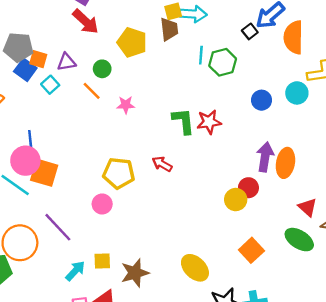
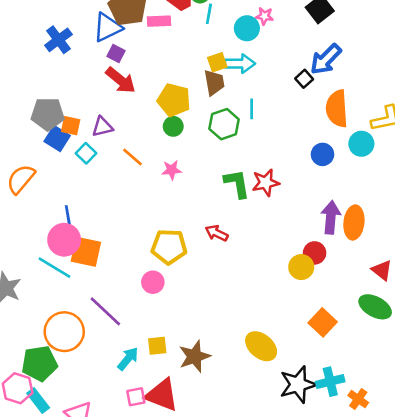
orange semicircle: (293, 37) -> (337, 109), moved
green hexagon: (223, 62) -> (224, 124), moved
green circle: (102, 69) -> (173, 126), moved

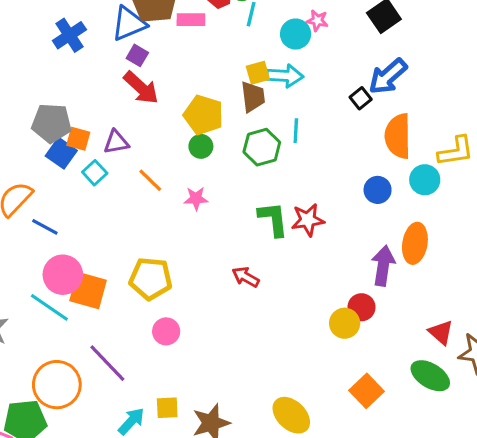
blue line: (68, 217) -> (45, 227), moved, turned -55
orange ellipse: (354, 222) -> (415, 243), moved
yellow pentagon: (169, 247) -> (151, 279), moved

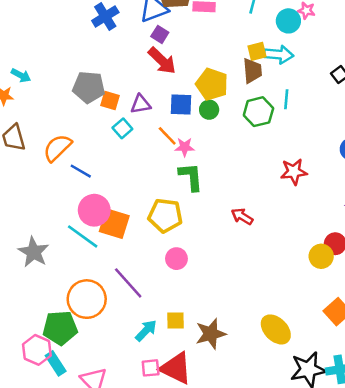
blue square: (61, 153) -> (181, 104), moved, turned -35
pink star: (196, 198) -> (185, 147), moved
green L-shape: (273, 219) -> (191, 177), moved

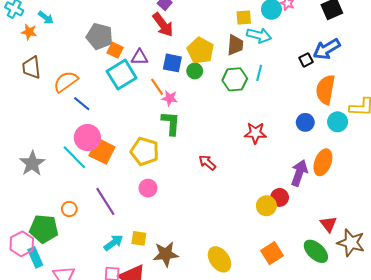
yellow square: (257, 51) -> (244, 18), moved
cyan square: (122, 128) -> (122, 75), size x1.8
orange circle: (87, 299) -> (69, 209), size x0.5

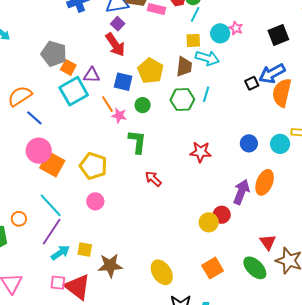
green circle: (195, 71) -> (143, 105), moved
orange semicircle: (326, 90) -> (282, 93), moved
green L-shape: (171, 123) -> (137, 142), moved
cyan line: (74, 157) -> (51, 205), moved
purple line: (105, 201) -> (52, 232), moved, turned 64

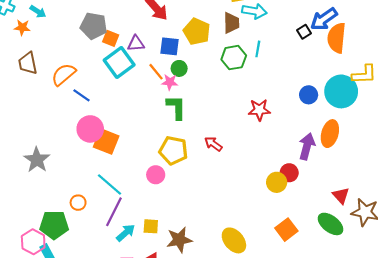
green circle: (143, 105) -> (179, 68), moved
green L-shape: (137, 142) -> (176, 107), moved
cyan circle: (280, 144) -> (341, 91), size x1.6
yellow pentagon: (93, 166) -> (173, 150), moved

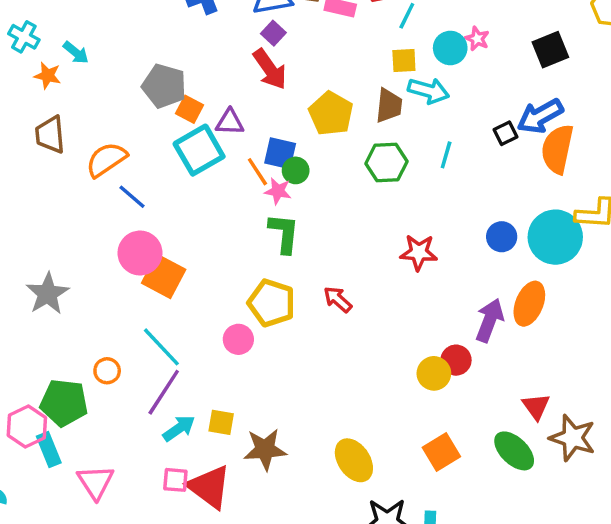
blue square: (170, 46) -> (280, 153), moved
cyan line: (258, 49) -> (446, 155), moved

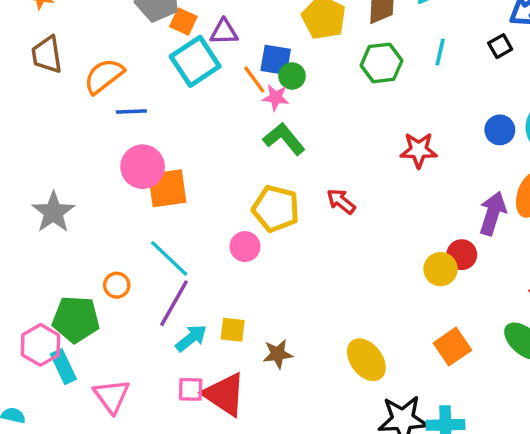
black square: (505, 133) -> (500, 46), moved
blue line: (132, 197) -> (131, 111), turned -40
green L-shape: (284, 233) -> (284, 139), turned -42
orange square: (164, 276) -> (167, 188), turned -33
brown star: (265, 449) -> (278, 354), size x0.7

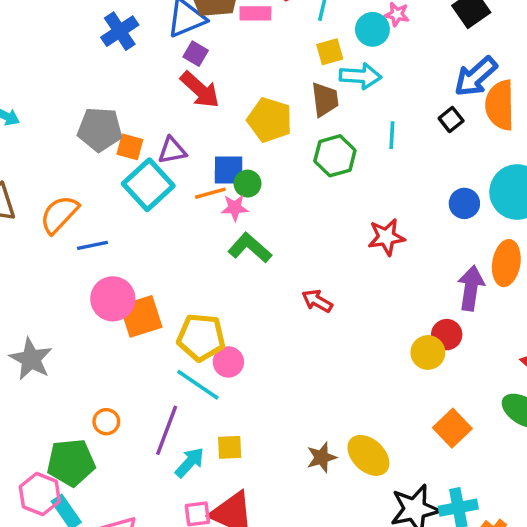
orange line: (254, 79) -> (210, 193), turned -60
yellow pentagon: (276, 209) -> (201, 337), moved
cyan line: (169, 258) -> (198, 385), moved
brown star: (278, 354) -> (322, 457), moved

